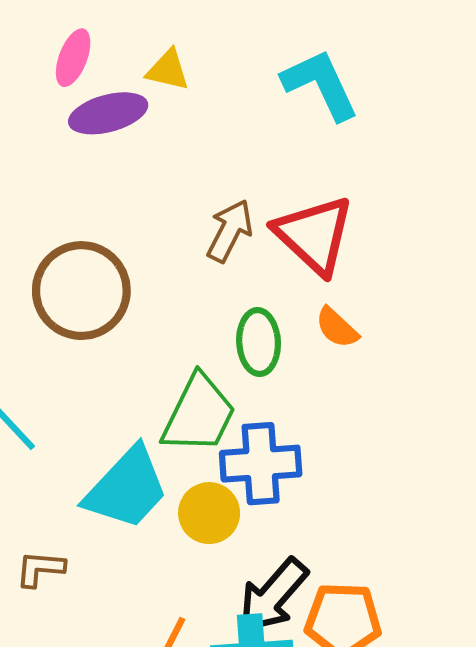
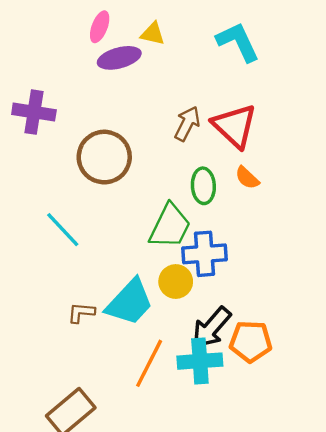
cyan trapezoid: (127, 488) -> (130, 302), moved

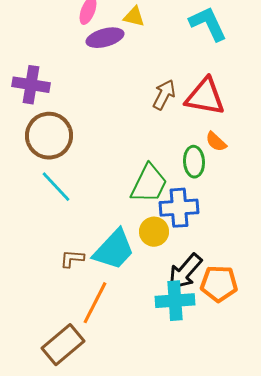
red triangle: (234, 126) -> (205, 97), turned -33
brown circle: (104, 157) -> (49, 136), moved
green ellipse: (203, 186) -> (194, 162), moved
orange line: (149, 363) -> (95, 303), moved

